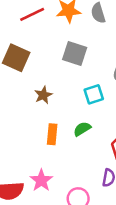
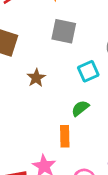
orange rectangle: (52, 134) -> (65, 136), moved

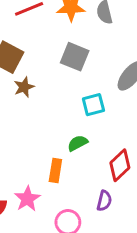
brown star: (36, 78) -> (24, 87), moved

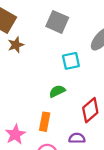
orange rectangle: (55, 170) -> (45, 122), moved
purple semicircle: (104, 201) -> (77, 138), turned -105

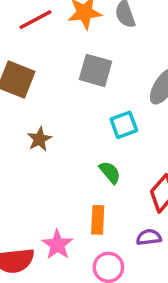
brown star: (16, 45) -> (39, 139), moved
green semicircle: (57, 91) -> (110, 172), turned 84

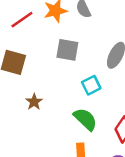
green semicircle: (110, 172) -> (85, 119), size x1.5

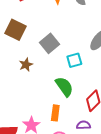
gray square: (67, 50) -> (50, 43), moved, turned 30

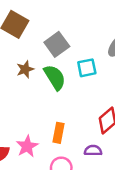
green semicircle: (64, 87) -> (55, 77), moved

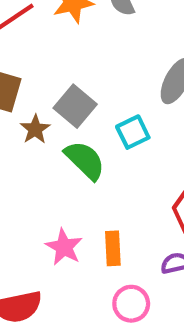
brown star: (25, 69) -> (35, 129), moved
pink star: (27, 146) -> (64, 247), moved

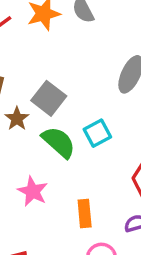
cyan square: (133, 132) -> (97, 133), moved
pink star: (64, 247) -> (33, 191), moved

